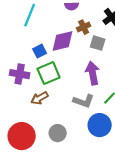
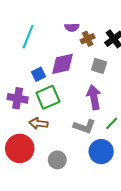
brown cross: (84, 27) -> (88, 39), moved
brown arrow: (40, 98) -> (39, 123), turned 36
red circle: (22, 136) -> (20, 148), moved

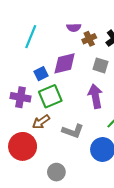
brown arrow: (39, 123) -> (41, 122), turned -42
gray L-shape: (84, 126) -> (73, 131), moved
gray circle: (57, 160) -> (56, 172), moved

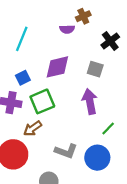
brown cross: (89, 39) -> (83, 16), moved
blue square: (41, 74) -> (23, 78), moved
gray L-shape: (73, 131) -> (66, 151), moved

